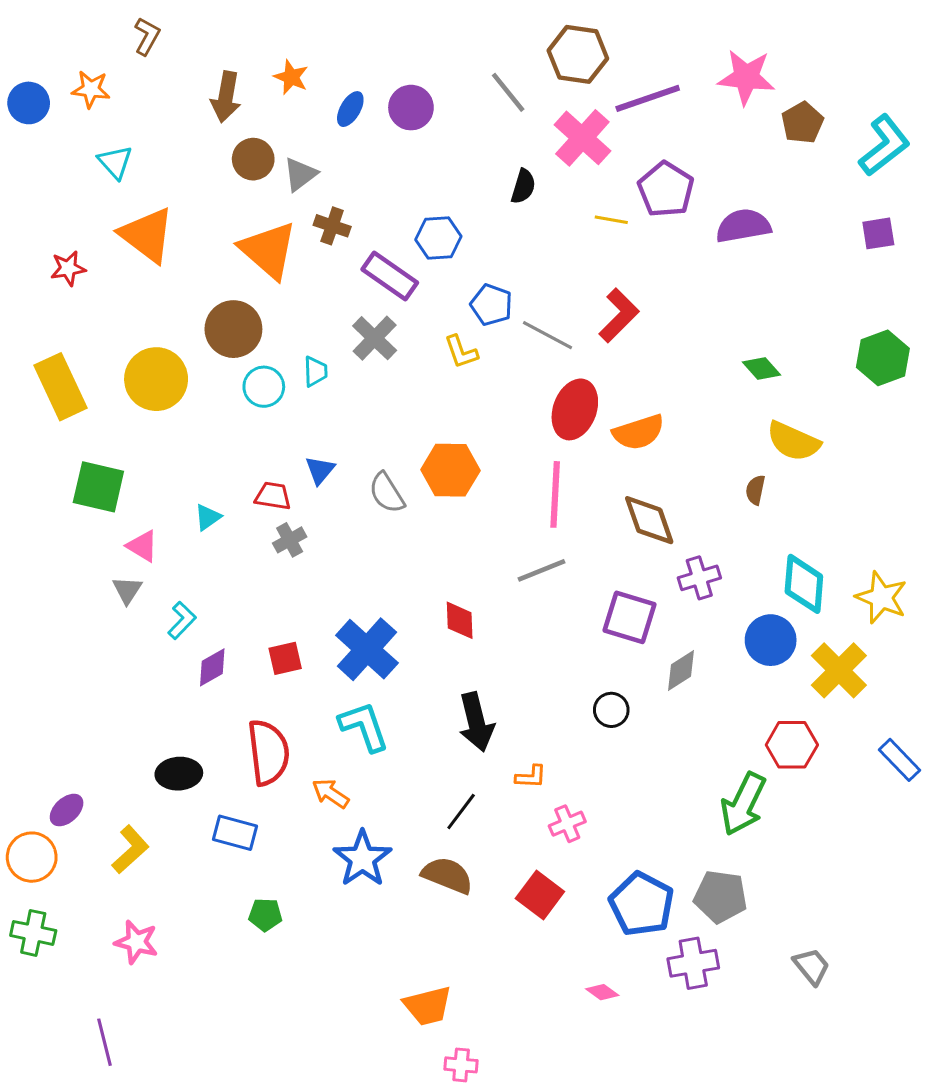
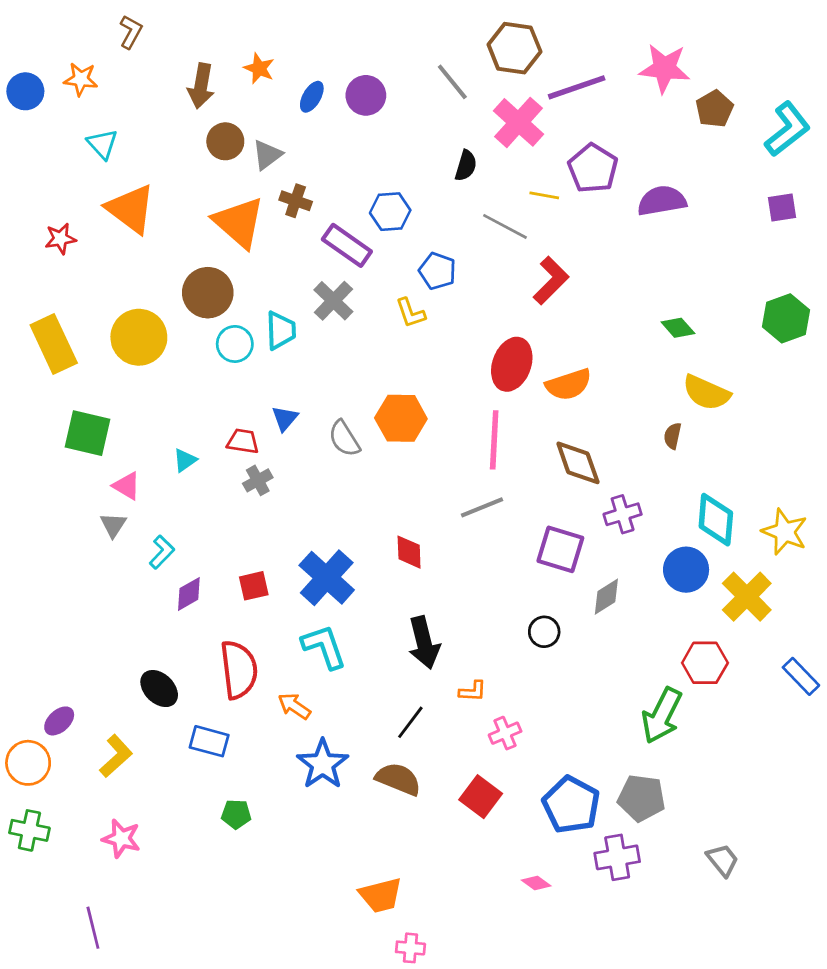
gray line: (548, 335) -> (505, 226), moved
cyan trapezoid: (315, 372) -> (281, 330), size x1.4
black ellipse: (179, 774) -> (159, 689), turned 48

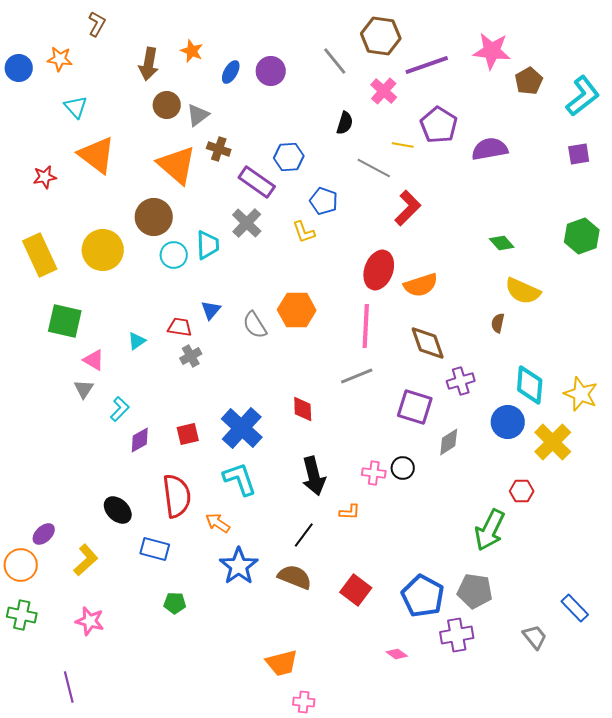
pink cross: (519, 122) -> (384, 91), size x0.7
red hexagon: (705, 663) -> (522, 491), size x0.7
blue rectangle: (801, 676) -> (575, 608), moved
pink cross: (505, 733) -> (374, 473), moved, turned 30

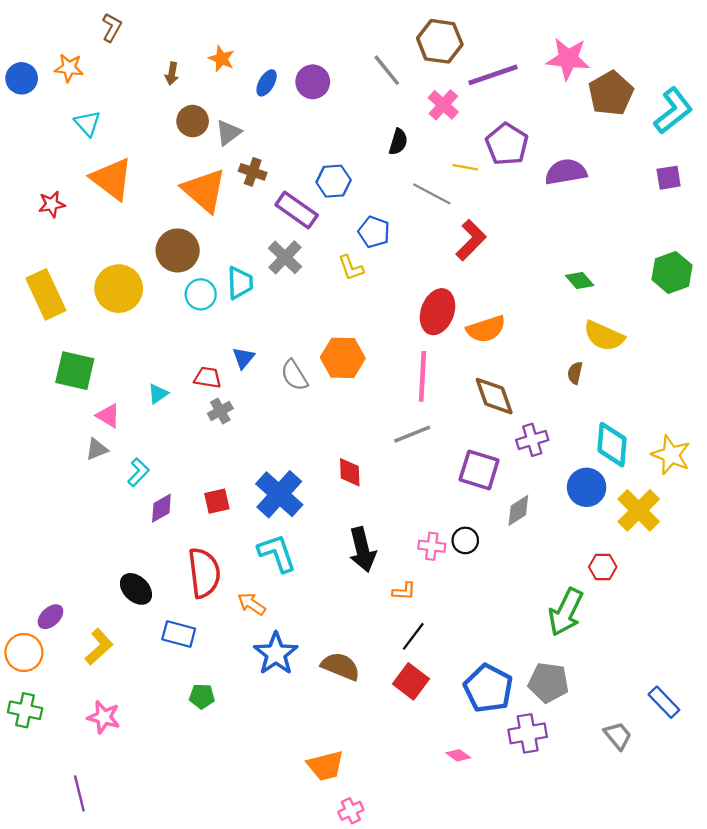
brown arrow: (149, 64) -> (172, 74), size x0.6
brown pentagon: (529, 81) -> (611, 93), size x1.4
gray triangle: (84, 389) -> (97, 449), turned 35
black line: (304, 535) -> (413, 636), moved
pink cross: (304, 702) -> (351, 811), turned -30

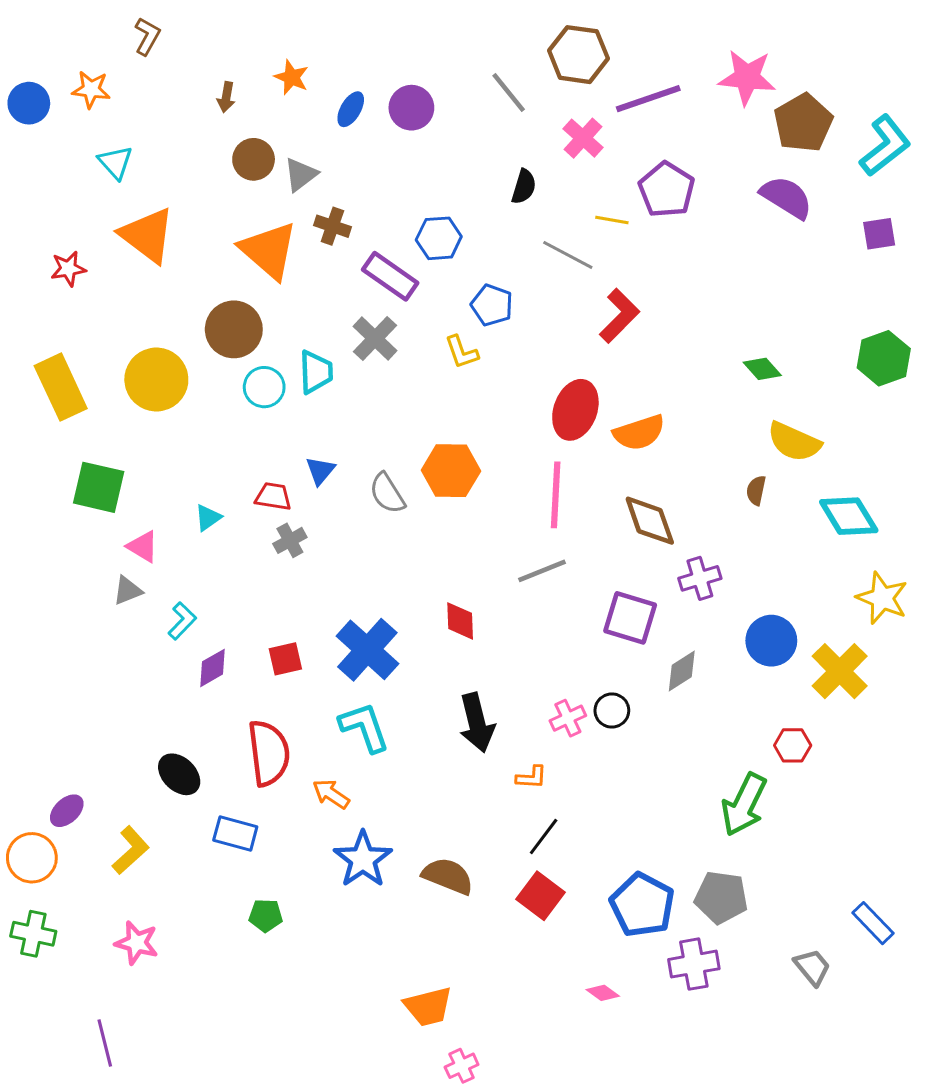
purple semicircle: (566, 172) -> (786, 197), moved, turned 42
cyan diamond: (612, 445) -> (849, 516), moved, turned -36
pink cross: (432, 546) -> (568, 718), turned -32

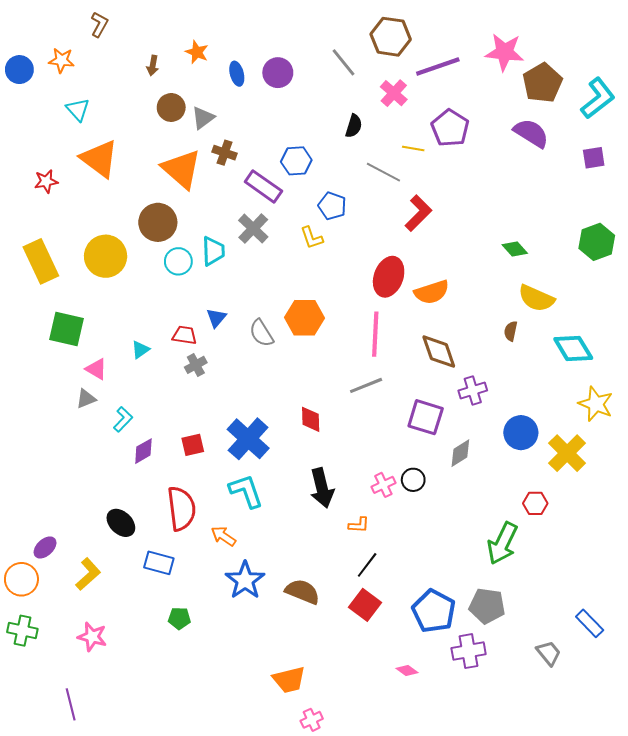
blue ellipse: (351, 109) -> (237, 74), turned -45

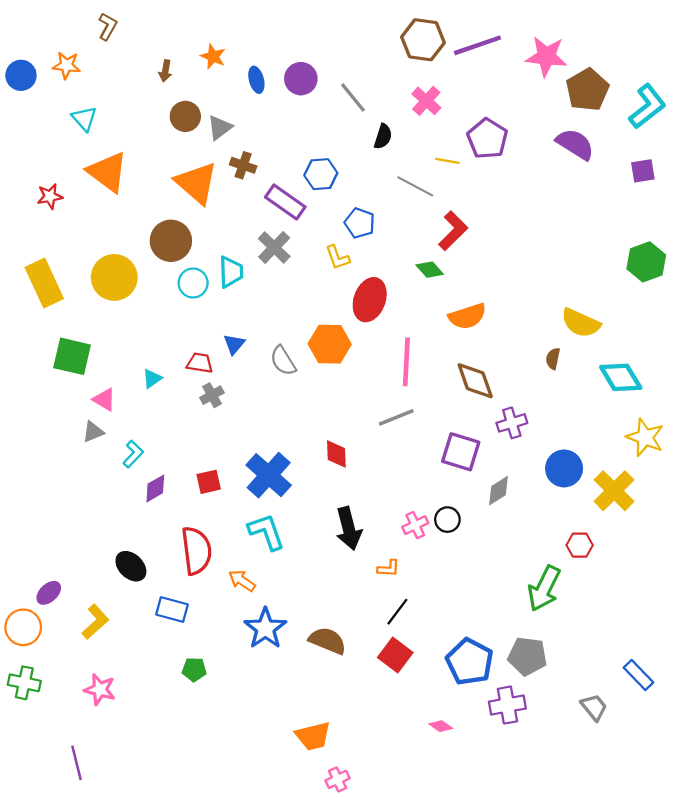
gray line: (343, 62) -> (353, 98), moved
purple line: (438, 66) -> (477, 45), moved
green diamond: (515, 249) -> (430, 270), moved
red ellipse: (389, 277) -> (370, 300), moved

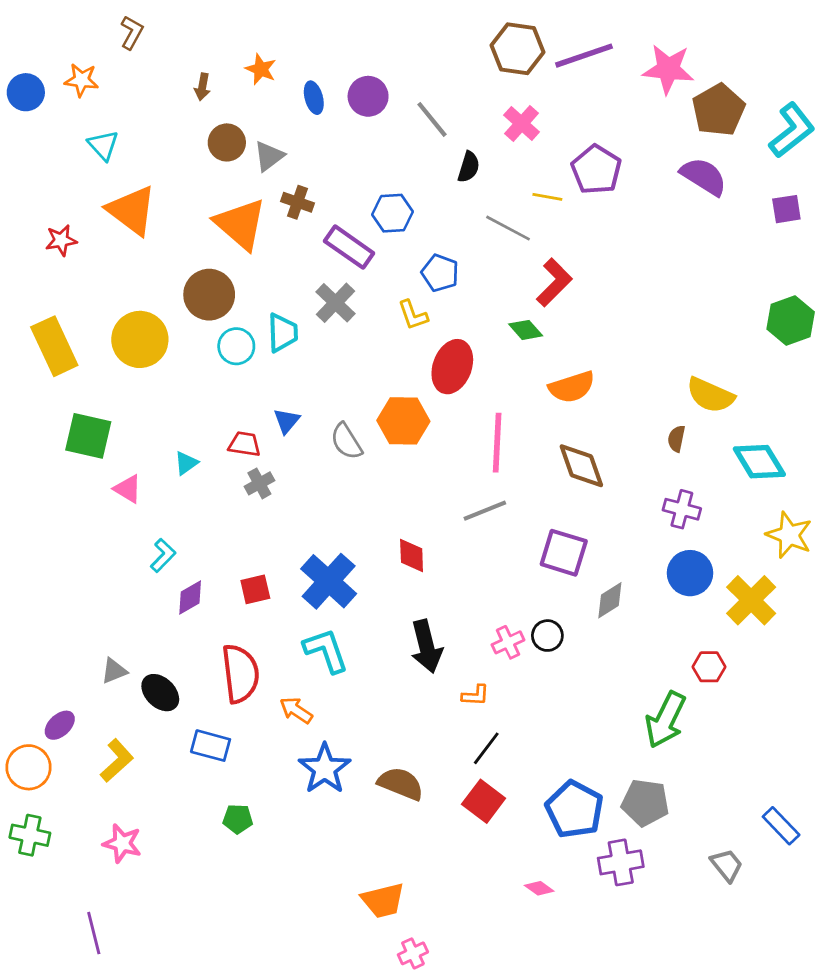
purple cross: (512, 423) -> (682, 509), moved, turned 32
gray triangle: (93, 432) -> (114, 671), moved

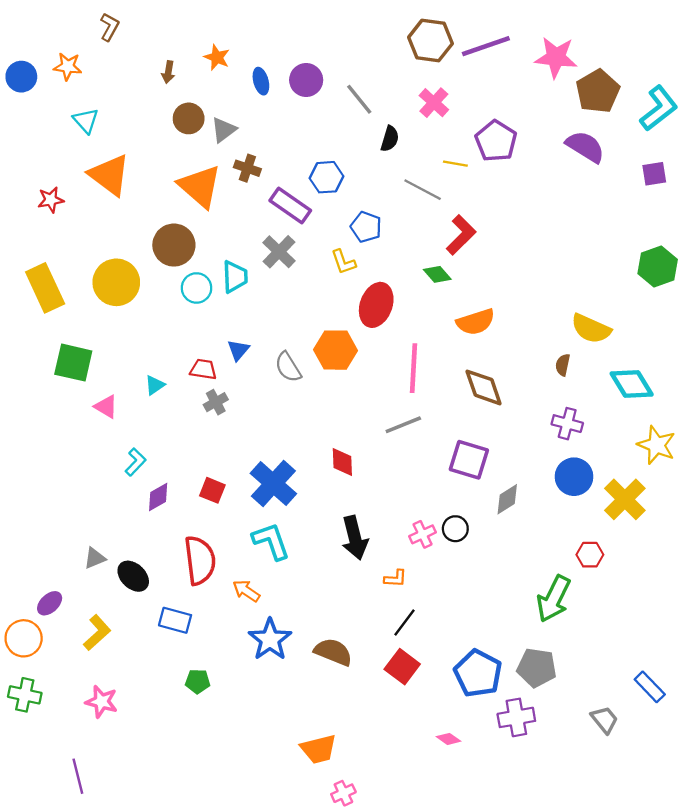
red square: (255, 589) -> (212, 490), turned 35

